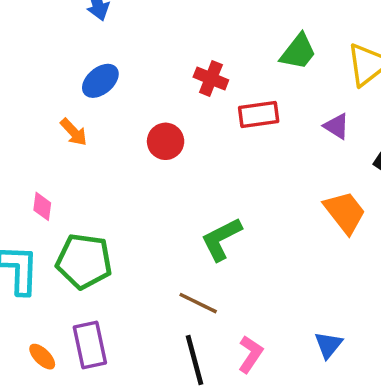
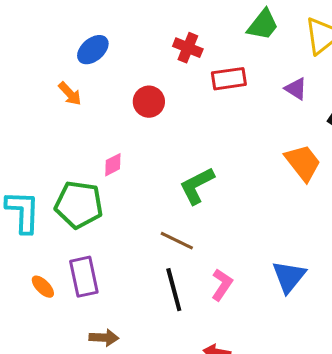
pink diamond: (42, 206) -> (113, 165), moved, turned 55
blue triangle: (328, 345) -> (289, 277), size x1.4

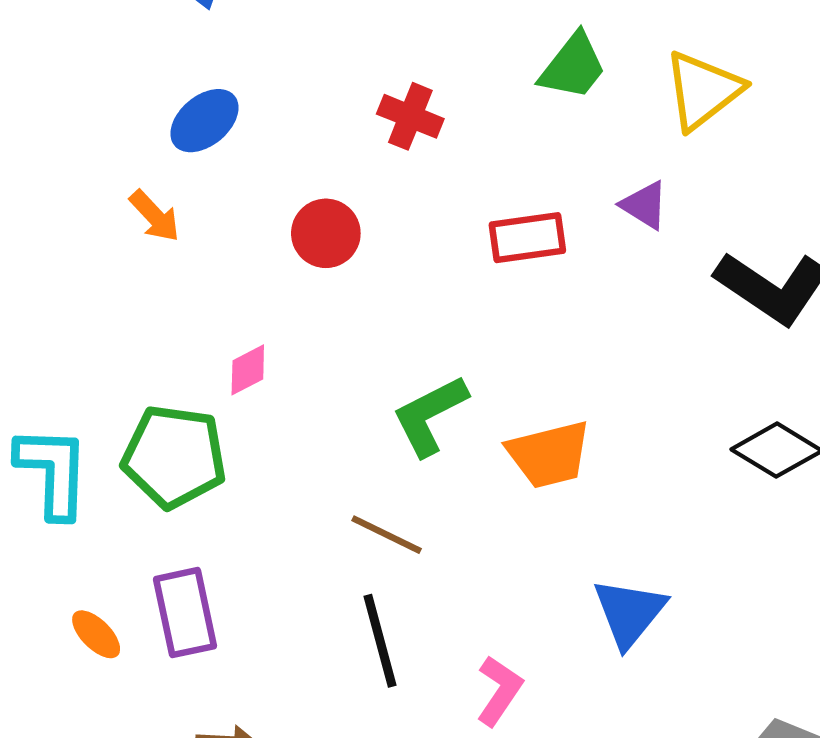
red rectangle: (229, 79) -> (527, 238), moved
orange trapezoid: (303, 163) -> (549, 454), moved, turned 114
pink L-shape: (222, 285) -> (499, 691), moved

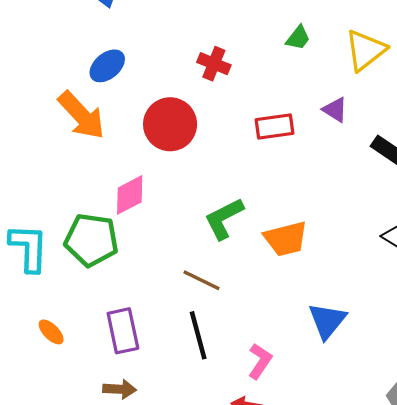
green trapezoid: (573, 66) -> (298, 38), size x0.7
orange arrow: (155, 216) -> (81, 115), size x1.8
red circle: (326, 233) -> (170, 124), size x1.5
pink diamond: (248, 370) -> (130, 195), size x1.5
purple rectangle: (185, 613) -> (123, 331), moved

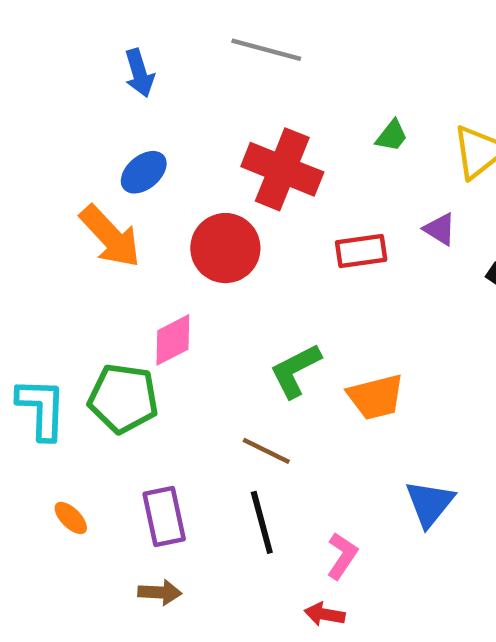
red cross: (214, 64) -> (282, 169), size x1.8

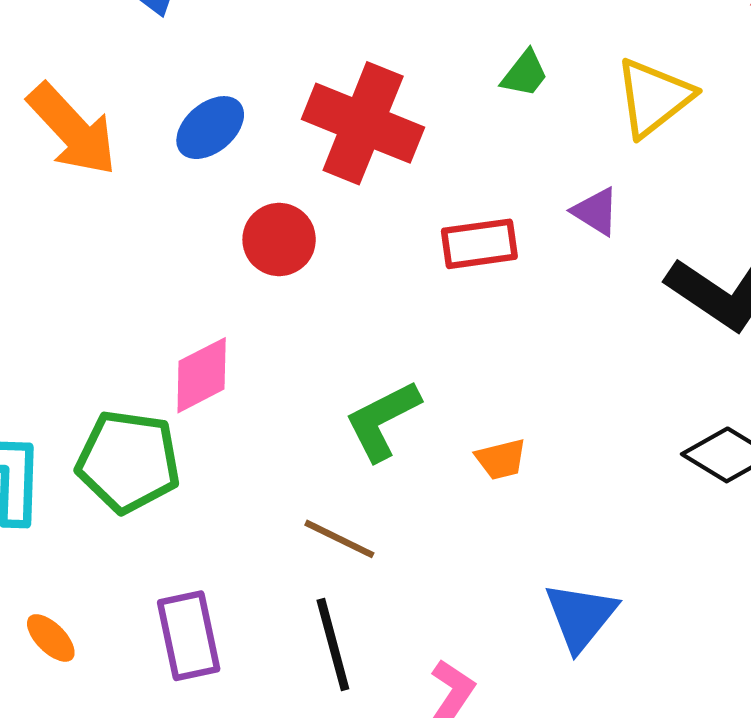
blue ellipse: (144, 172) -> (210, 128), moved
orange arrow: (110, 236) -> (72, 130), moved
red circle: (225, 248) -> (279, 240), size x0.7
orange trapezoid: (376, 397) -> (501, 459), size x0.6

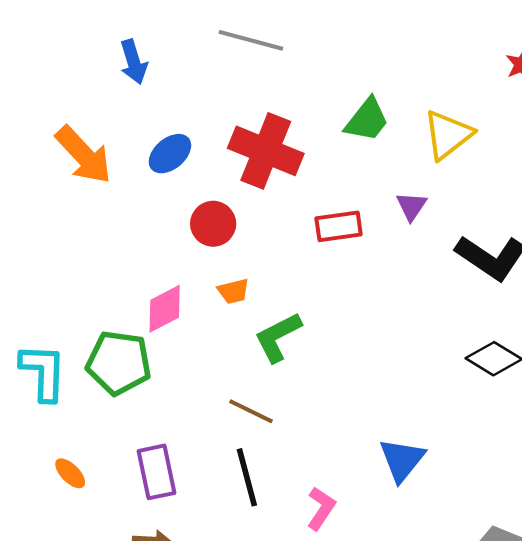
green trapezoid: (525, 74) -> (367, 120), size x1.5
purple triangle: (596, 212) -> (411, 206), turned 32
orange trapezoid: (501, 459) -> (233, 291), moved

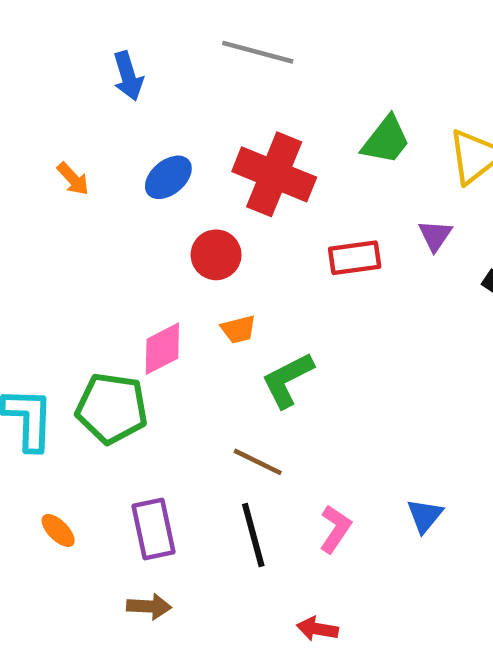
orange arrow: (84, 155) -> (73, 179), size x0.5
blue triangle: (402, 460) -> (425, 516), size x0.7
pink L-shape: (321, 508) -> (335, 529), moved

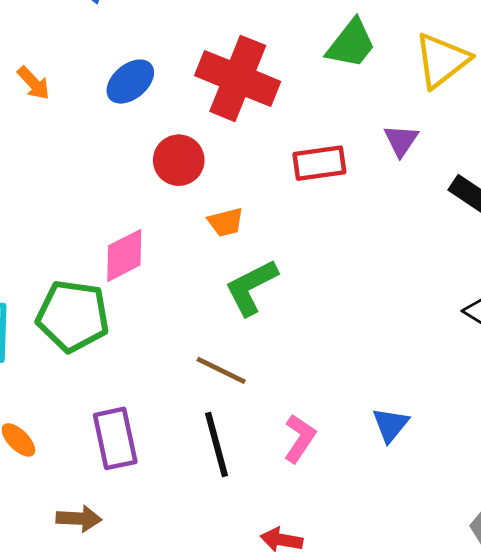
orange trapezoid: (238, 329) -> (226, 222), moved
brown arrow: (149, 606) -> (79, 519), moved

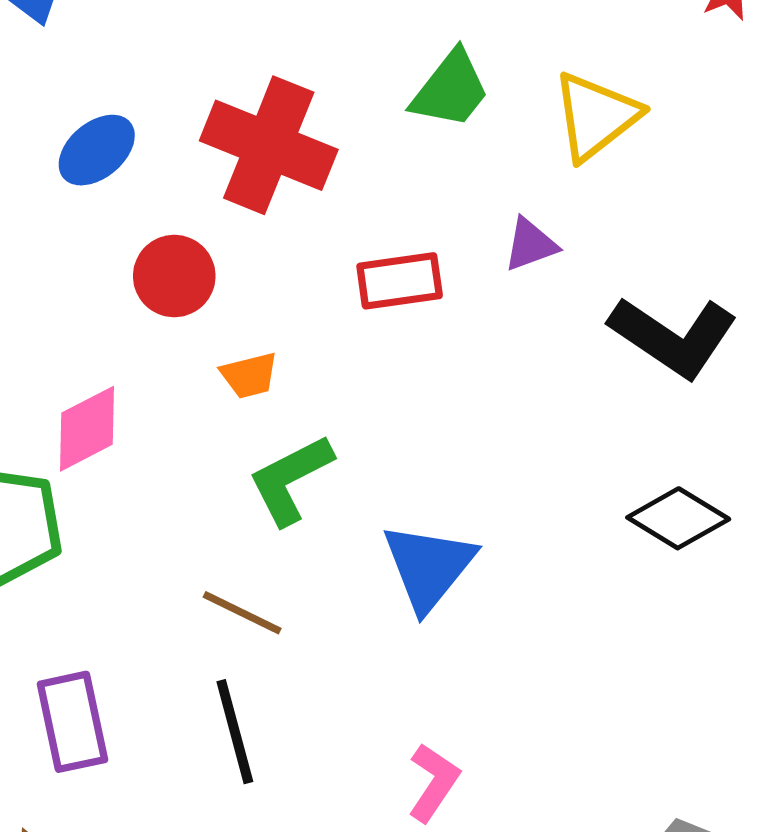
purple triangle: (401, 140) -> (530, 245), turned 36
blue triangle: (390, 425) -> (429, 567), moved, size x1.6
pink L-shape: (300, 438) -> (433, 782), moved

